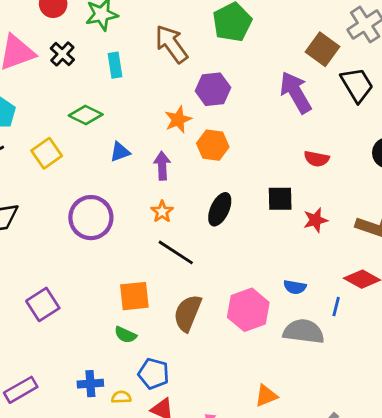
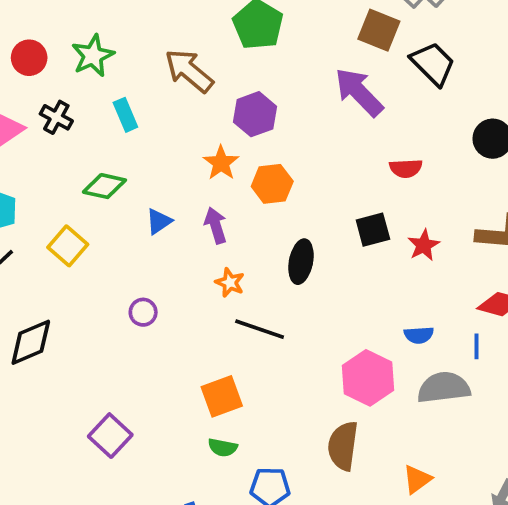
purple circle: (91, 218) -> (143, 312), size x0.5
brown semicircle: (188, 313) -> (343, 446), moved

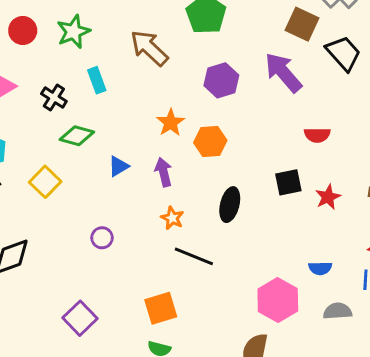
purple hexagon: (255, 114) -> (221, 80), moved
black cross: (56, 117) -> (54, 98), moved
gray semicircle: (444, 388) -> (338, 311), size x0.7
purple square: (110, 436) -> (80, 318), moved

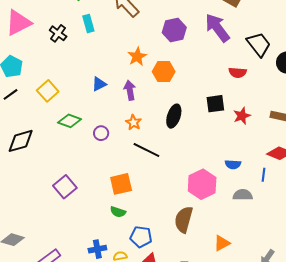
black trapezoid: (343, 53) -> (259, 44), moved
green diamond: (77, 136) -> (70, 121), moved
purple circle: (102, 238) -> (101, 133), moved

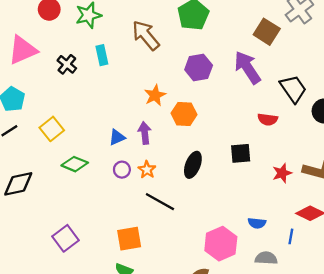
blue triangle: (99, 84) -> (117, 137), moved
red star: (242, 116) -> (282, 173), moved
purple circle: (101, 133) -> (122, 170), moved

